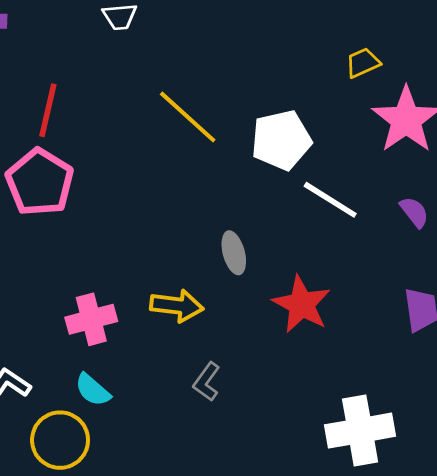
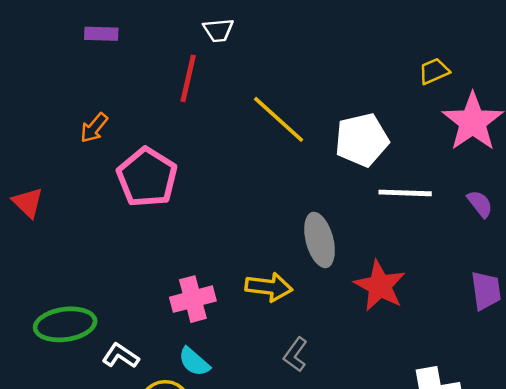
red line: (48, 110) -> (188, 78), moved
white line: (330, 200) -> (405, 193), turned -30
gray ellipse: (234, 253) -> (320, 240), size x1.4

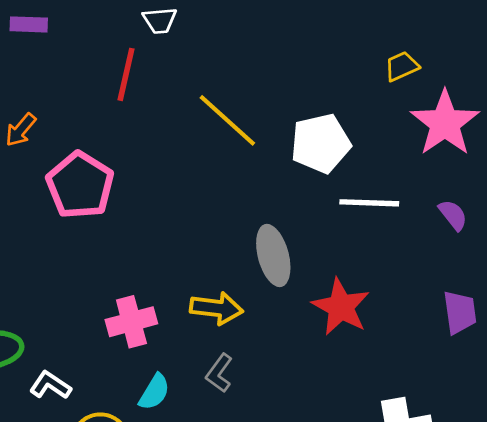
gray L-shape: (295, 355) -> (219, 373), moved
cyan semicircle: (194, 362) -> (154, 392), moved, turned -100

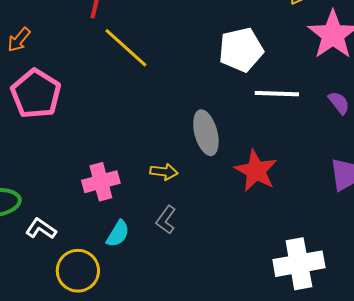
yellow line: (227, 120) -> (126, 48), moved
pink pentagon: (80, 185) -> (36, 94), moved
yellow arrow: (217, 308) -> (164, 172), size x0.7

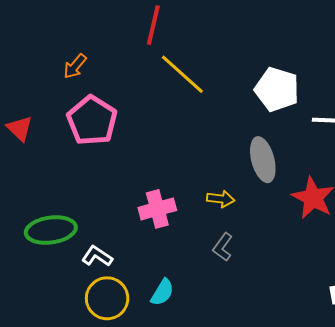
white pentagon: (241, 50) -> (277, 89), moved, turned 30
cyan semicircle: (118, 234) -> (162, 292), moved
yellow circle: (78, 271) -> (107, 298), moved

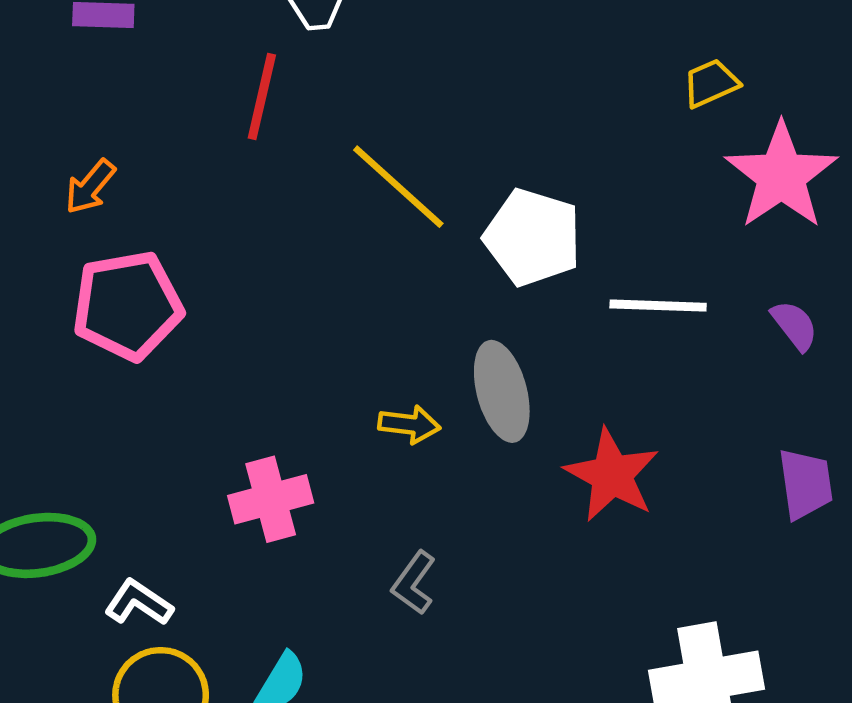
yellow line: (182, 74) -> (398, 187), moved
pink pentagon: (92, 120) -> (128, 306), turned 30
yellow arrow: (221, 199) -> (409, 424), moved

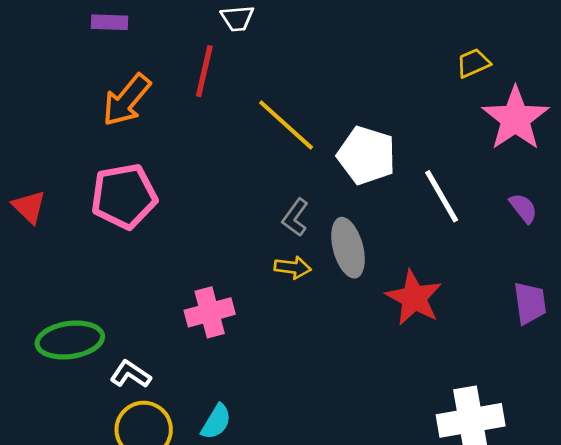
orange arrow: (90, 187) -> (127, 100), moved, size x1.6
white line: (658, 306) -> (442, 196), turned 58
gray L-shape: (414, 583) -> (295, 217), moved

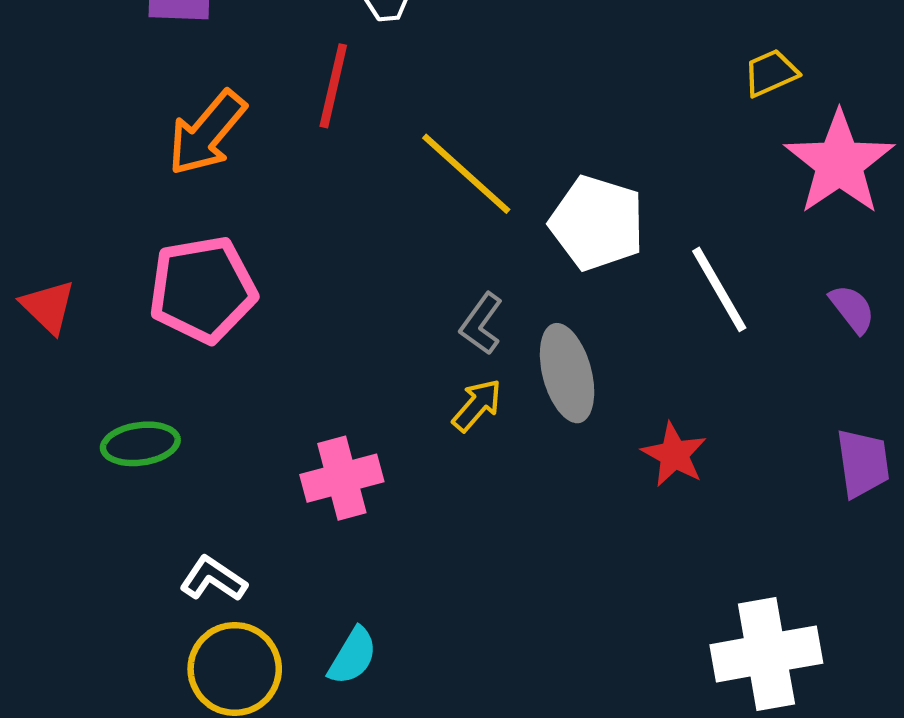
yellow arrow: (293, 267) -> (477, 405), turned -56
red star: (414, 298) -> (674, 455), size x0.7
green ellipse: (70, 340) -> (140, 444), moved, size x0.7

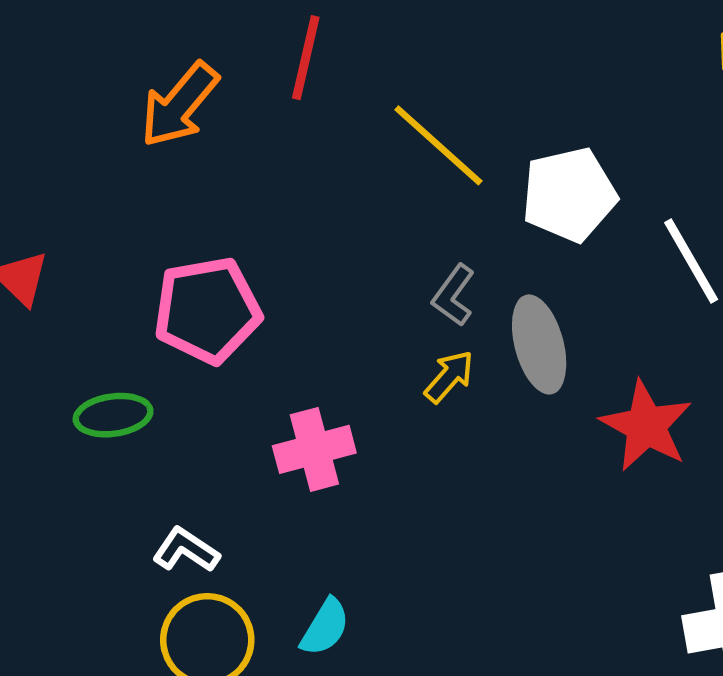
white pentagon: (597, 223) -> (569, 195), turned -30
pink pentagon: (203, 289) -> (207, 310), moved
red star: (674, 455) -> (646, 426), size x1.4

